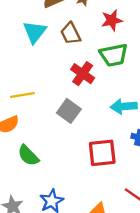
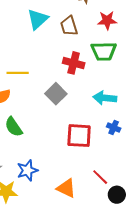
red cross: (83, 74) -> (74, 63), turned -30

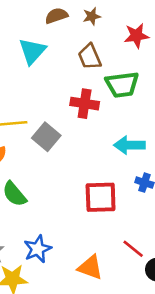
red star: (107, 20) -> (136, 36), moved
brown trapezoid: (69, 26) -> (90, 57), moved
gray square: (56, 94) -> (46, 137), moved

